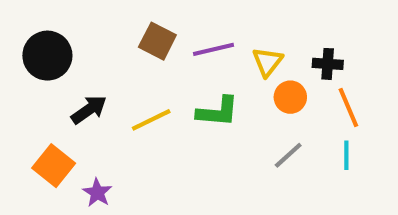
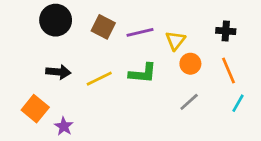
black circle: (47, 56) -> (56, 20), moved
black cross: (328, 64) -> (226, 31), moved
black arrow: (89, 110) -> (58, 72), turned 40
cyan line: (346, 155) -> (238, 103), moved, turned 30

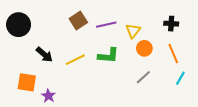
black circle: (56, 20) -> (19, 25), moved
brown square: (103, 27) -> (78, 20), turned 30
black arrow: (58, 72) -> (44, 55), turned 36
orange square: (35, 109) -> (27, 82), turned -30

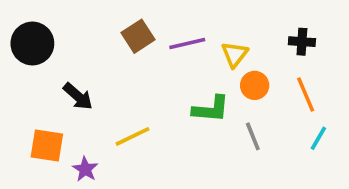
green L-shape: (108, 56) -> (211, 109), moved
yellow line: (75, 60) -> (133, 136), moved
gray line: (143, 77) -> (253, 136), turned -70

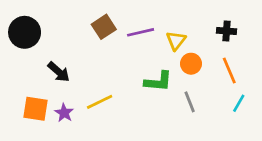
purple star: (85, 169) -> (64, 113), moved

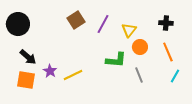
purple line: (141, 32) -> (103, 24), turned -48
black arrow: (59, 72) -> (28, 57), moved
purple star: (64, 113) -> (50, 71), moved

